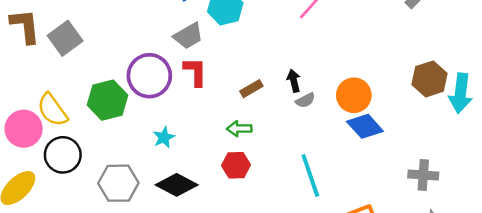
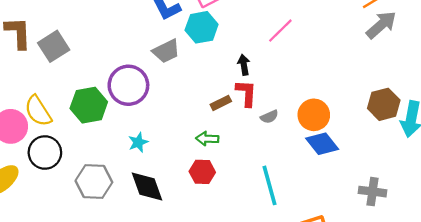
red L-shape: (195, 72) -> (246, 93), moved
black arrow: (294, 81) -> (244, 65), moved
black diamond: (177, 185) -> (147, 186), turned 39

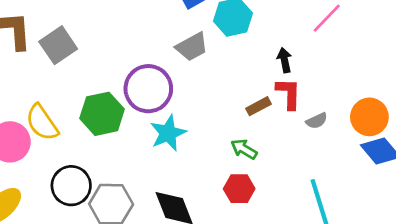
green arrow: (207, 139) -> (244, 149), turned 30
cyan star: (138, 142) -> (168, 133), moved, size x1.5
black circle: (45, 152) -> (71, 186), moved

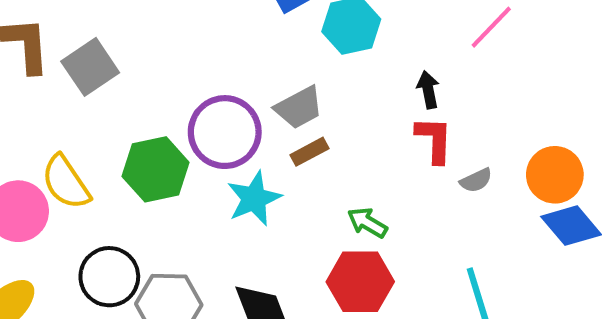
gray trapezoid: (192, 47) -> (299, 108), moved
brown rectangle: (259, 106) -> (310, 152), moved
red hexagon: (239, 189) -> (360, 282), size x1.4

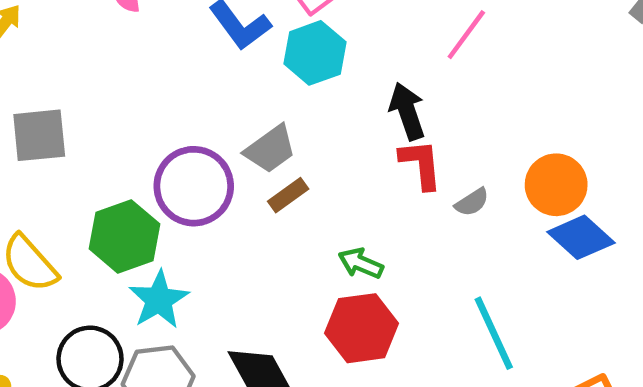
gray square: (90, 67) -> (39, 135), turned 36
black arrow: (428, 90) -> (407, 111), size x1.4
cyan star: (254, 198) -> (159, 300), moved

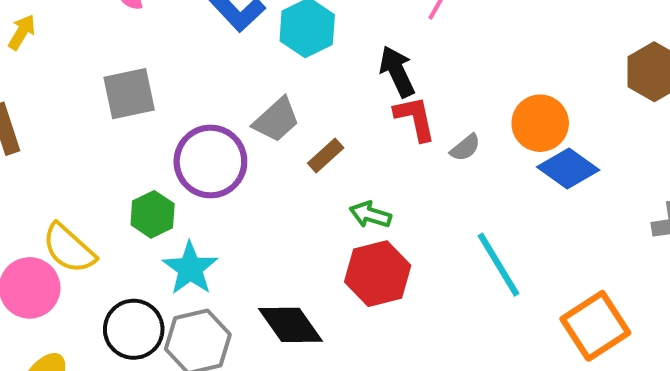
gray square: (39, 135) -> (129, 94), moved
brown rectangle: (288, 195) -> (326, 155), moved
green hexagon: (125, 236) -> (153, 214), size x0.7

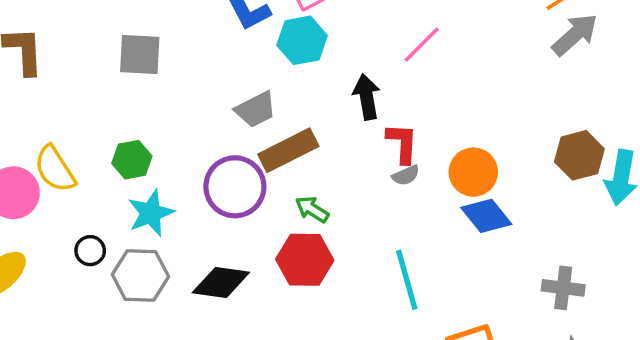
red L-shape: (415, 118) -> (402, 143), moved
brown rectangle: (326, 155) -> (288, 150), size x1.8
purple circle: (210, 161) -> (235, 187), moved
black diamond: (291, 325) -> (221, 282), turned -62
black circle: (134, 329) -> (90, 251), size x0.6

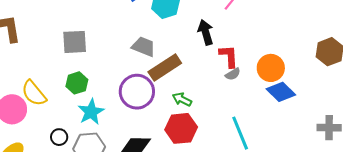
gray square: (140, 55) -> (75, 42), moved
gray trapezoid: (256, 110) -> (144, 47), turned -125

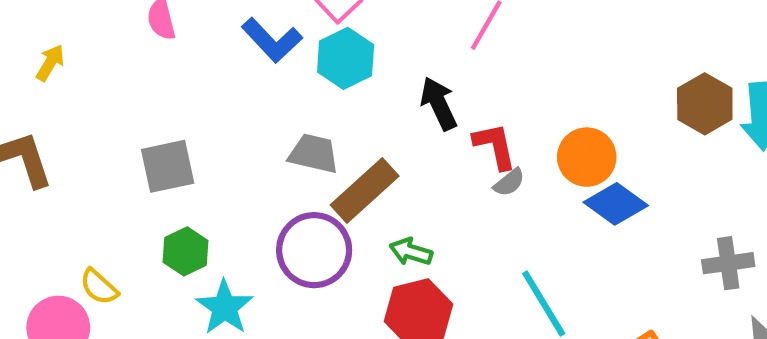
yellow semicircle: (34, 93) -> (99, 287), size x0.7

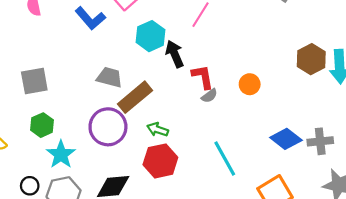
cyan hexagon: (346, 58) -> (151, 36), moved
orange circle: (587, 157) -> (250, 84), size x0.7
blue diamond: (616, 204) -> (286, 139), moved

